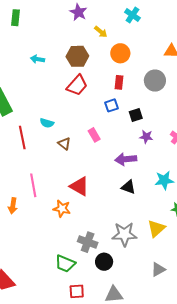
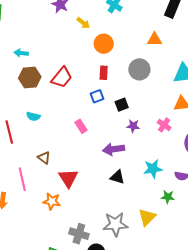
brown hexagon: (77, 56) -> (30, 78), moved
brown triangle: (64, 144) -> (44, 158), moved
red triangle: (79, 186) -> (68, 178), turned 30

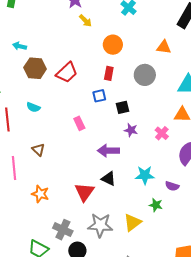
yellow arrow: (83, 23) -> (85, 21), moved
cyan arrow: (21, 53) -> (20, 46), moved
red triangle: (68, 178) -> (85, 192), moved

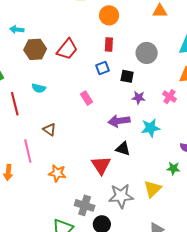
gray circle: (145, 75) -> (147, 53), moved
black square: (122, 107) -> (127, 76), turned 32
cyan star: (145, 175) -> (151, 128), moved

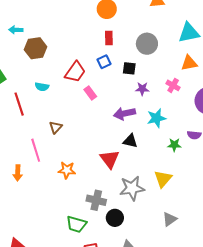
red trapezoid: (67, 49) -> (75, 72), moved
brown triangle: (49, 130) -> (56, 127), turned 40
green star: (173, 168) -> (174, 145), moved

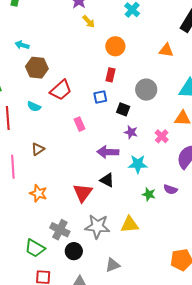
red trapezoid: (75, 72) -> (61, 90), moved
yellow triangle: (163, 179) -> (130, 225), turned 30
gray triangle: (170, 219) -> (113, 265), moved

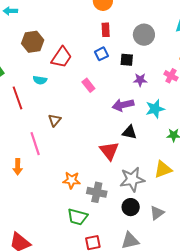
cyan arrow: (22, 45) -> (10, 11), moved
orange star: (38, 193) -> (72, 180), moved
black circle: (74, 251) -> (131, 207), moved

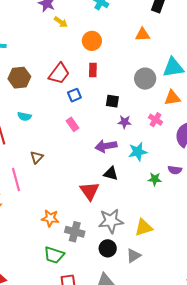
gray circle: (144, 35) -> (145, 79), moved
blue square: (101, 54) -> (74, 95), moved
red trapezoid: (61, 57) -> (59, 73), moved
yellow triangle: (163, 169) -> (144, 227), moved

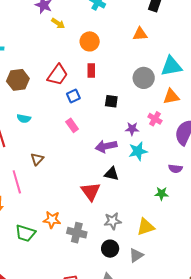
purple star: (125, 122) -> (132, 129), moved
green star: (155, 179) -> (161, 194), moved
gray star: (111, 221) -> (113, 221), size x0.7
green trapezoid: (54, 255) -> (25, 233), moved

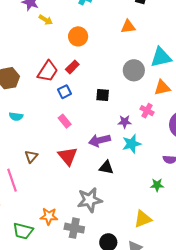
red rectangle: (91, 70) -> (72, 67), moved, turned 48
red triangle: (91, 192) -> (68, 156), moved
gray star: (113, 221) -> (90, 200), moved, size x1.4

